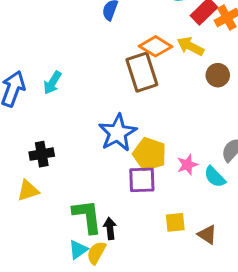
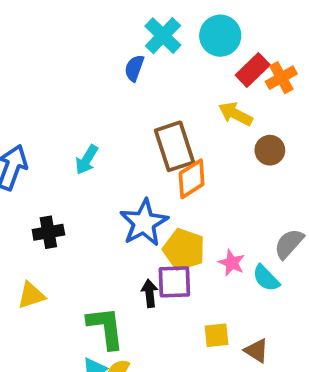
orange diamond: (156, 46) -> (192, 179), moved, turned -64
cyan arrow: (52, 83) -> (87, 160), moved
black cross: (42, 154) -> (48, 232), moved
pink star: (187, 165) -> (232, 263), turned -30
black arrow: (110, 228) -> (150, 293), moved

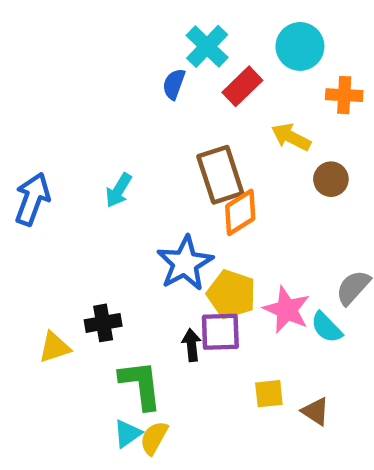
cyan circle: (220, 36) -> (300, 46), moved
red rectangle: (253, 70) -> (242, 86), moved
orange cross: (281, 78) -> (344, 95), turned 32
black cross: (48, 232) -> (103, 323), moved
pink star: (232, 263) -> (287, 310), size x1.5

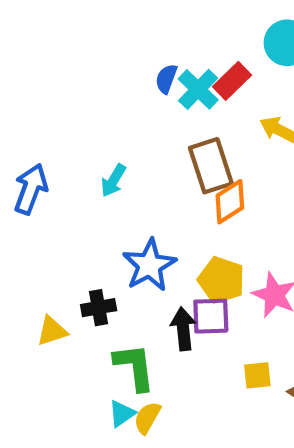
cyan cross: (207, 46) -> (198, 89), moved
blue star: (185, 263) -> (149, 265), moved
black arrow: (192, 345) -> (183, 329), size x1.4

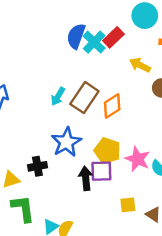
blue semicircle: (166, 79) -> (76, 36), size x1.5
brown rectangle: (211, 166) -> (84, 98), moved, turned 52
cyan arrow: (113, 180) -> (58, 96), moved
green L-shape: (135, 367) -> (23, 208), moved

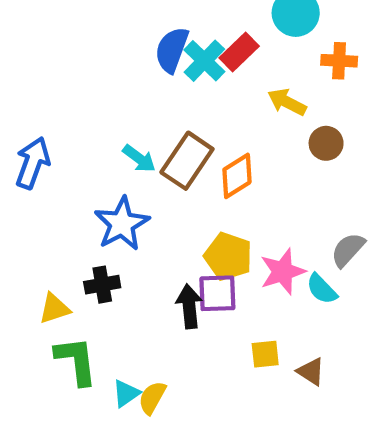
cyan arrow: (58, 96) -> (139, 159), turned -84
blue star: (66, 142) -> (122, 224), moved
pink star: (138, 159) -> (283, 272), turned 30

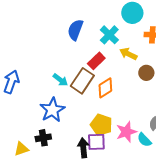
red rectangle: (239, 52) -> (96, 61), moved
cyan cross: (204, 61) -> (109, 35), moved

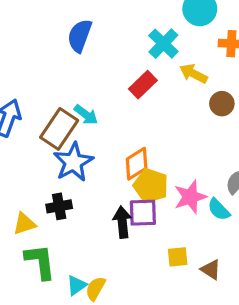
blue semicircle: (75, 30) -> (80, 36), moved
brown rectangle: (82, 81) -> (59, 129), moved
orange diamond: (105, 88) -> (137, 164), moved

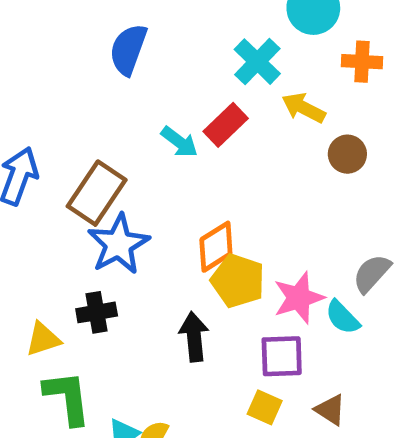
cyan arrow: (86, 115) -> (179, 142), moved
purple square: (143, 213) -> (282, 356), moved
yellow square: (178, 257) -> (265, 407), moved, turned 30

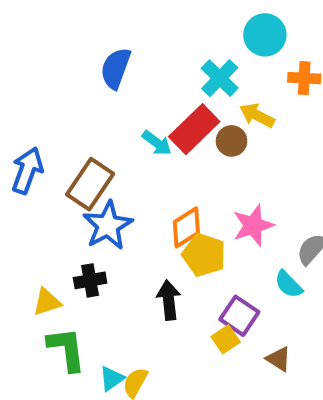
red rectangle: (226, 125) -> (194, 129), size x1.4
brown circle: (347, 154) -> (231, 141), moved
pink star: (299, 298) -> (253, 225), moved
purple square: (282, 356) -> (239, 316), turned 36
yellow square: (265, 407) -> (226, 339), moved, turned 32

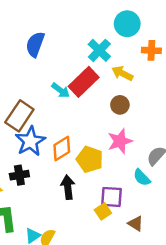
brown circle: (231, 141) -> (120, 105), moved
orange diamond: (186, 227) -> (62, 148), moved
purple square: (239, 316) -> (111, 197), turned -30

